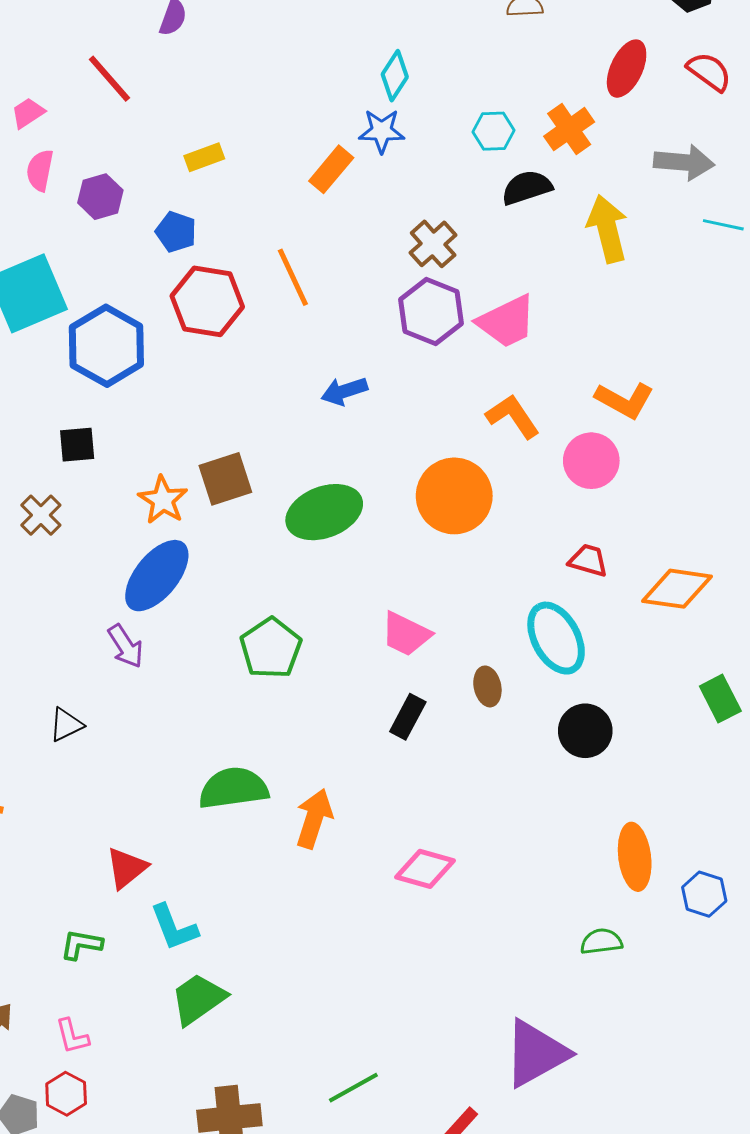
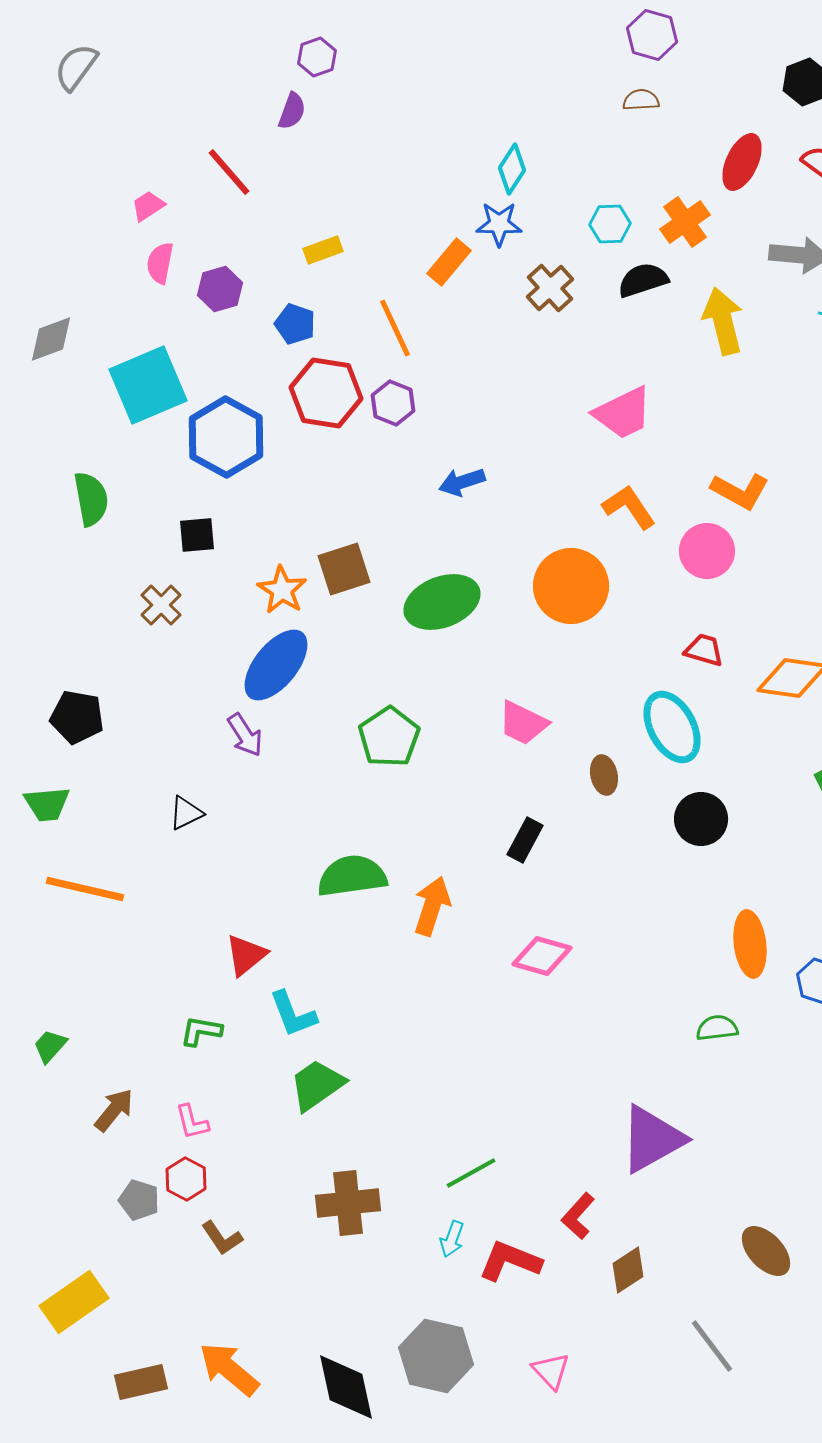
brown cross: (433, 244) -> (550, 288), moved
orange line: (293, 277) -> (395, 328), moved
purple hexagon: (431, 311) -> (393, 403), moved, size x0.7
black rectangle: (408, 717) -> (525, 840), moved

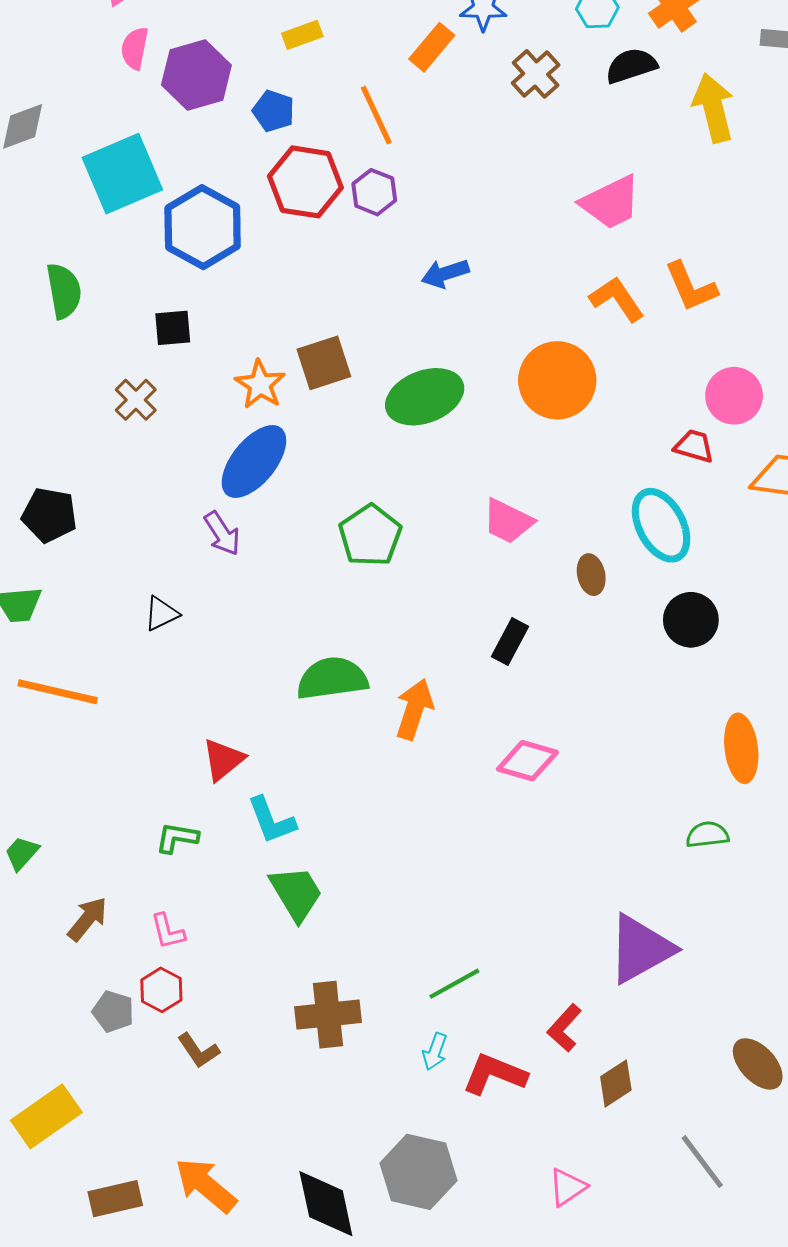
purple hexagon: (220, 289) -> (196, 75), size x1.5
orange L-shape: (740, 491) -> (691, 287), moved, turned 38
pink circle: (707, 551) -> (734, 396), moved
green trapezoid: (317, 1085) -> (296, 893), turned 94
pink triangle: (551, 1371) -> (568, 1187), moved, turned 39

